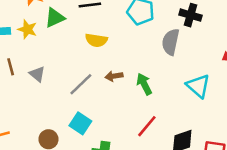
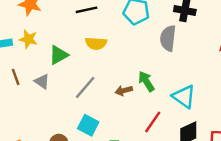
green triangle: (55, 18) -> (59, 55), moved
brown arrow: (114, 76) -> (124, 90), moved
cyan triangle: (198, 86) -> (184, 97), moved

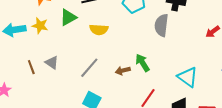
green triangle: (59, 55) -> (68, 17), moved
brown line: (16, 77) -> (31, 67), moved
cyan triangle: (184, 97) -> (188, 77), moved

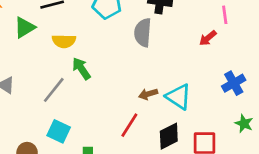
green arrow: (142, 63) -> (81, 68), moved
brown arrow: (123, 71) -> (148, 94), moved

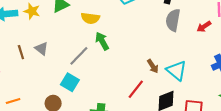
gray semicircle: (143, 33) -> (173, 20), moved
brown arrow: (148, 94) -> (153, 66), turned -112
cyan square: (59, 131) -> (70, 82), moved

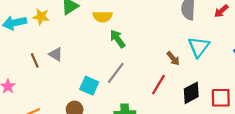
gray line: (79, 56) -> (116, 73), moved
cyan triangle: (177, 71) -> (199, 47), moved, turned 35

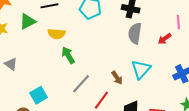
gray line: (116, 73) -> (81, 84), moved
cyan square: (89, 86) -> (39, 95), turned 30

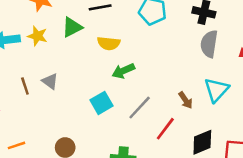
green arrow: (68, 55) -> (123, 71), turned -84
cyan square: (39, 95) -> (101, 103), moved

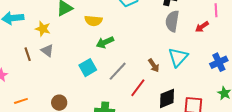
yellow star: (37, 36) -> (43, 29), moved

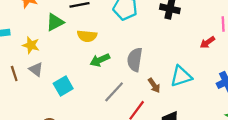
gray semicircle: (172, 21) -> (135, 60), moved
cyan triangle: (178, 57) -> (181, 76), turned 30
cyan square: (88, 68) -> (63, 86), moved

